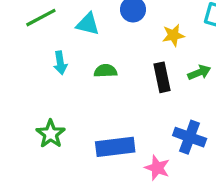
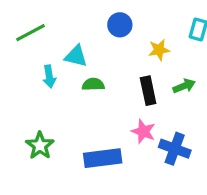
cyan triangle: (88, 24) -> (76, 56), moved
pink star: (157, 168) -> (143, 131), moved

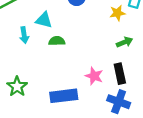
yellow star: (159, 50) -> (117, 13), moved
black rectangle: (148, 91) -> (120, 74), moved
blue cross: (175, 149) -> (119, 102), moved

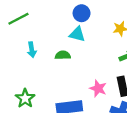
cyan triangle: (44, 20) -> (77, 34), moved

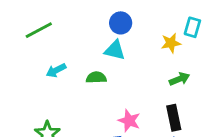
cyan arrow: (32, 50) -> (56, 70), turned 72
pink star: (98, 88) -> (129, 121), moved

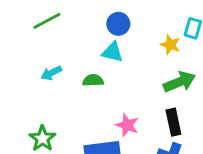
green line: (39, 30) -> (47, 21), moved
yellow star: (171, 43) -> (170, 45), turned 30
green arrow: (179, 79) -> (179, 82), size x1.5

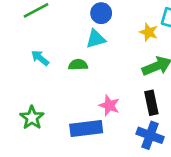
cyan triangle: (112, 52) -> (96, 39), turned -30
cyan arrow: (51, 73) -> (40, 58), turned 66

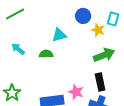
blue circle: (101, 13) -> (83, 16), moved
pink star: (109, 105) -> (76, 92), moved

